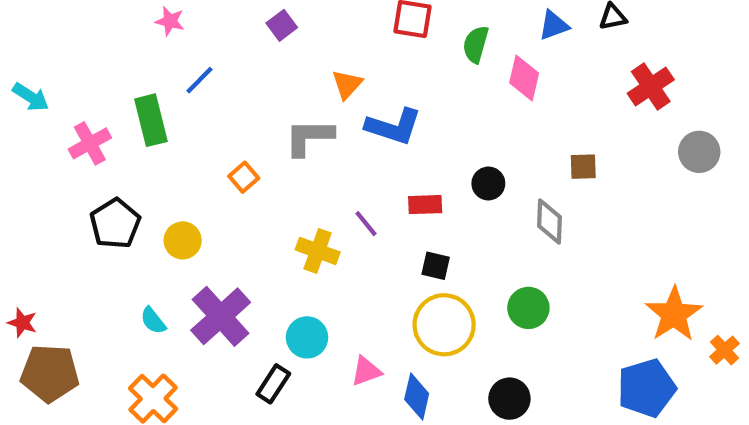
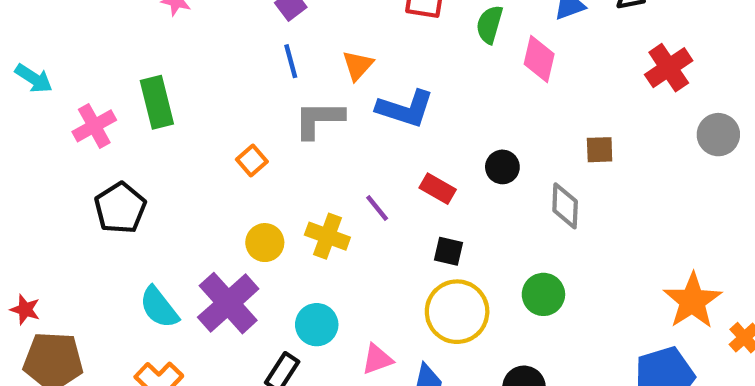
blue line: (199, 80) -> (291, 61), moved, turned -60
red rectangle: (425, 205) -> (438, 189), turned 32
yellow circle: (183, 240) -> (265, 243), moved
cyan semicircle: (153, 321) -> (159, 307), size x1.5

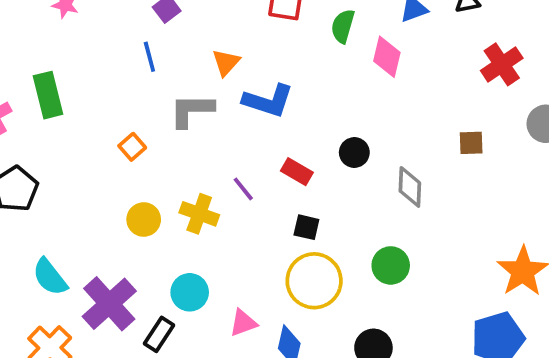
blue line: (291, 61) -> (149, 57), moved
brown square: (600, 150) -> (471, 143), moved
purple cross: (228, 303) -> (109, 304), moved

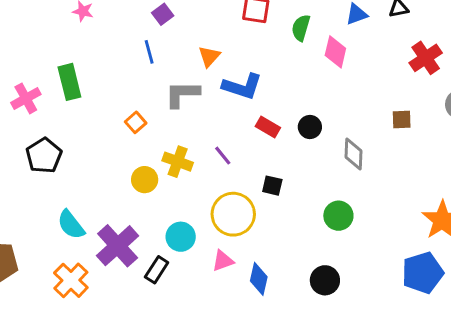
red rectangle: (297, 172) -> (268, 127), moved
yellow cross: (199, 214) -> (178, 162), moved
yellow circle: (314, 281) -> (233, 214), moved

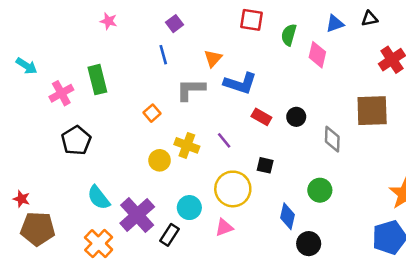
brown square: (402, 119) -> (372, 111), size x2.0
blue diamond: (259, 279) -> (288, 216), moved

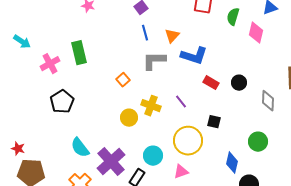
blue line: (163, 55) -> (145, 33), moved

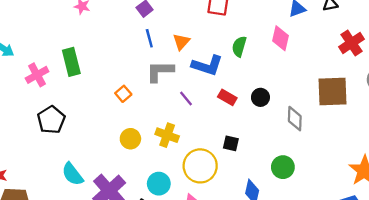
green semicircle: (233, 17) -> (239, 47), moved
purple line: (181, 102) -> (186, 99), moved
yellow cross: (151, 106) -> (167, 135), moved

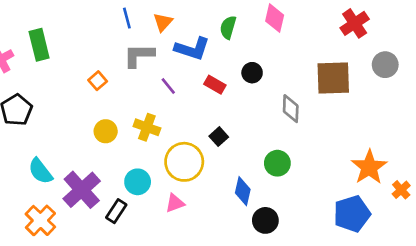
black circle: (260, 97) -> (252, 73), moved
black square: (231, 143) -> (219, 137), turned 35

